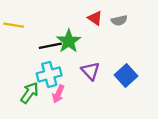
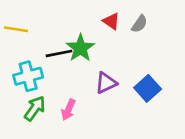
gray semicircle: (119, 20) -> (139, 24), turned -42
purple triangle: (90, 71) -> (106, 83), turned 48
cyan cross: (49, 74) -> (28, 76), moved

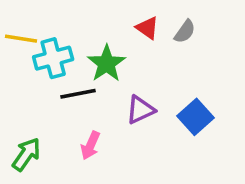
black line: (59, 53) -> (78, 94), moved
cyan cross: (28, 76) -> (53, 58), moved
green arrow: (35, 108) -> (26, 154), moved

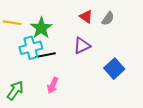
cyan cross: (53, 58) -> (31, 48), moved
green star: (106, 64) -> (41, 28), moved
purple triangle: (140, 110) -> (82, 46), moved

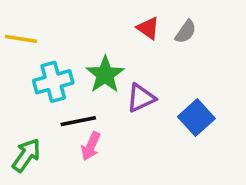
green star: (41, 28) -> (105, 75), moved
purple triangle: (82, 46) -> (141, 98), moved
black line: (45, 55) -> (78, 121), moved

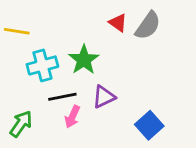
gray semicircle: (186, 32) -> (148, 26), size x1.5
purple triangle: (141, 98) -> (104, 97), moved
blue square: (196, 118) -> (149, 125), moved

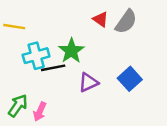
black line: (62, 97) -> (53, 68), moved
pink arrow: (72, 117) -> (40, 112), moved
blue square: (149, 125) -> (130, 79), moved

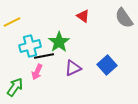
gray semicircle: (126, 22) -> (124, 18), moved, turned 110
yellow line: (14, 27) -> (12, 22), turned -36
pink arrow: (40, 112) -> (37, 72), moved

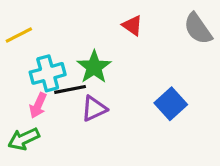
purple triangle: (73, 68) -> (94, 109), moved
pink arrow: (37, 72) -> (38, 105), moved
green arrow: (15, 87) -> (24, 139), turned -150

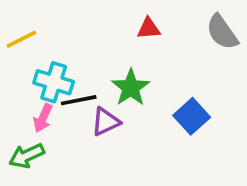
red triangle: (132, 25) -> (149, 28), turned -40
green star: (94, 67) -> (131, 88), moved
cyan cross: (48, 73) -> (54, 82), turned 32

